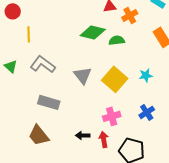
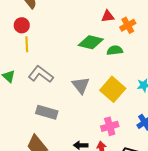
red circle: (13, 11) -> (22, 25), moved

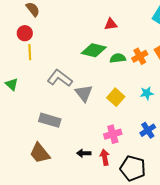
orange cross: (128, 25) -> (140, 56), moved
gray L-shape: (41, 74) -> (60, 78), moved
yellow square: (113, 89) -> (116, 97), size x0.7

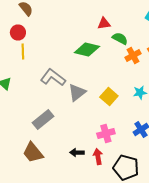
green semicircle: (118, 58) -> (120, 38), moved, turned 35
gray triangle: (84, 93) -> (77, 92), turned 30
gray rectangle: (50, 120) -> (43, 120), turned -55

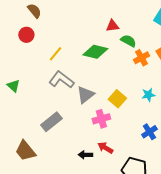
yellow line: (23, 52) -> (55, 54), moved, turned 42
pink cross: (106, 134) -> (101, 119), moved
brown trapezoid: (33, 152) -> (25, 151), moved
red arrow: (98, 156) -> (105, 148), moved, turned -49

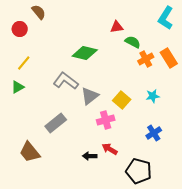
red circle: (26, 35) -> (20, 29), moved
green diamond: (95, 52) -> (85, 53), moved
yellow line: (55, 54) -> (24, 63), moved
green triangle: (13, 86) -> (18, 87), turned 48

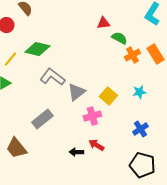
green diamond: (85, 53) -> (37, 49), moved
black pentagon: (139, 171) -> (142, 165), moved

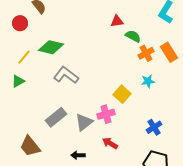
gray triangle: (76, 92) -> (84, 122), moved
cyan star: (139, 92) -> (148, 81), moved
black arrow: (76, 152) -> (78, 155), moved

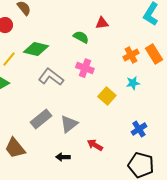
green semicircle: (133, 36) -> (81, 37), moved
pink cross: (106, 114) -> (85, 68), moved, turned 36

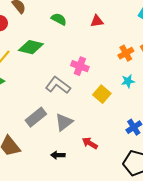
green semicircle: (81, 37) -> (59, 19), moved
gray L-shape: (51, 77) -> (58, 85), moved

